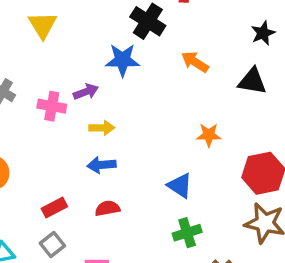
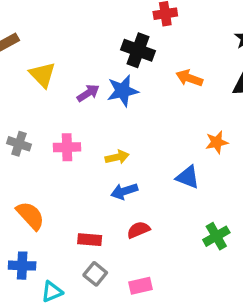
purple arrow: (86, 92) -> (88, 93), moved
blue triangle: (180, 186) -> (188, 177), moved
red rectangle: (54, 208) -> (90, 240), turned 45

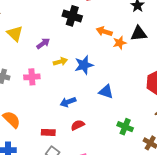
blue star: (123, 91) -> (84, 65), moved
orange star: (217, 142) -> (120, 43), moved
yellow arrow: (117, 157) -> (60, 62), moved
green cross: (216, 236) -> (125, 127), turned -35

